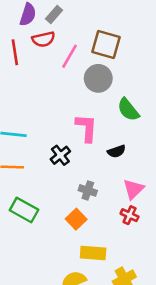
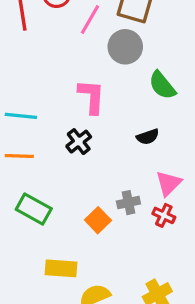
pink L-shape: (87, 128) -> (92, 97), moved
gray cross: (88, 190) -> (128, 203), moved, turned -30
yellow rectangle: (93, 253) -> (61, 268), moved

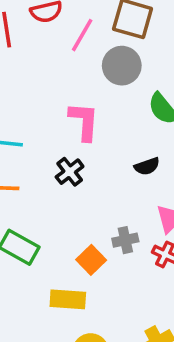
yellow rectangle: (61, 268) -> (68, 299), moved

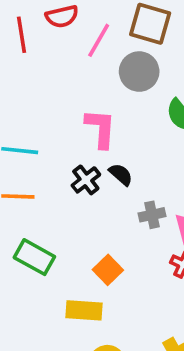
black semicircle: (147, 166) -> (121, 174), moved, turned -120
gray cross: (125, 240) -> (152, 215), moved

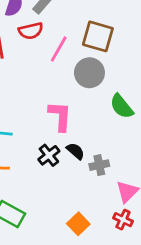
gray cross: (152, 215) -> (99, 165), moved
orange square: (108, 270) -> (78, 224), moved

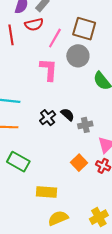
pink L-shape: (60, 116) -> (49, 69), moved
orange square: (78, 224) -> (79, 163), moved

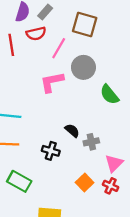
brown square: (84, 29) -> (85, 25), moved
pink L-shape: (49, 69) -> (52, 82), turned -105
black cross: (48, 118) -> (51, 151), moved, turned -35

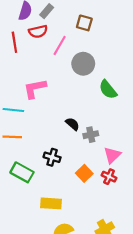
brown square: (85, 25) -> (84, 23), size x0.7
pink L-shape: (52, 82) -> (35, 88), moved
black cross: (51, 151) -> (52, 157), moved

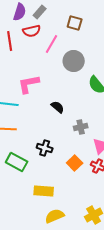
black semicircle: (72, 124) -> (58, 107), moved

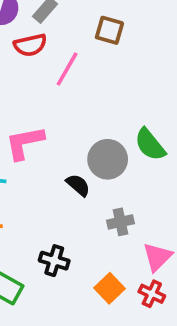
gray circle: (74, 61) -> (108, 159), moved

